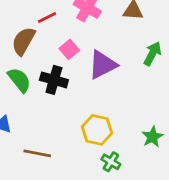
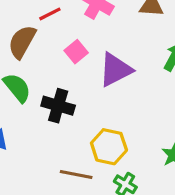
black cross: (54, 80) -> (58, 106), moved
brown line: (37, 153) -> (76, 175), moved

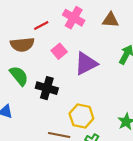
brown semicircle: (22, 42) -> (22, 45), turned -125

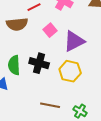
green semicircle: (19, 76) -> (14, 65), moved, turned -144
yellow hexagon: (81, 116) -> (70, 71), moved

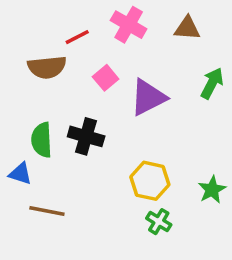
yellow hexagon: (70, 71) -> (150, 181), moved
brown line: (50, 105) -> (47, 211), moved

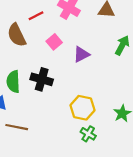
brown semicircle: (47, 67) -> (17, 35), turned 70
purple triangle: (148, 97) -> (81, 54), size x0.7

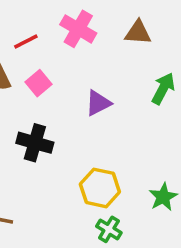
pink square: (54, 42) -> (39, 83), moved

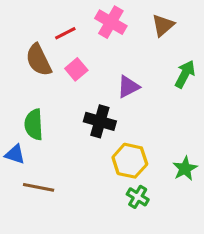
brown triangle: (138, 33) -> (163, 25), turned -45
black cross: (35, 143) -> (100, 121), moved

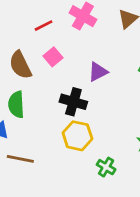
brown semicircle: (39, 60) -> (20, 65), moved
yellow hexagon: (130, 161) -> (77, 136), moved

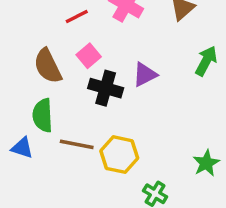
black cross: (73, 102) -> (106, 88), moved
brown line: (20, 159) -> (77, 144), moved

